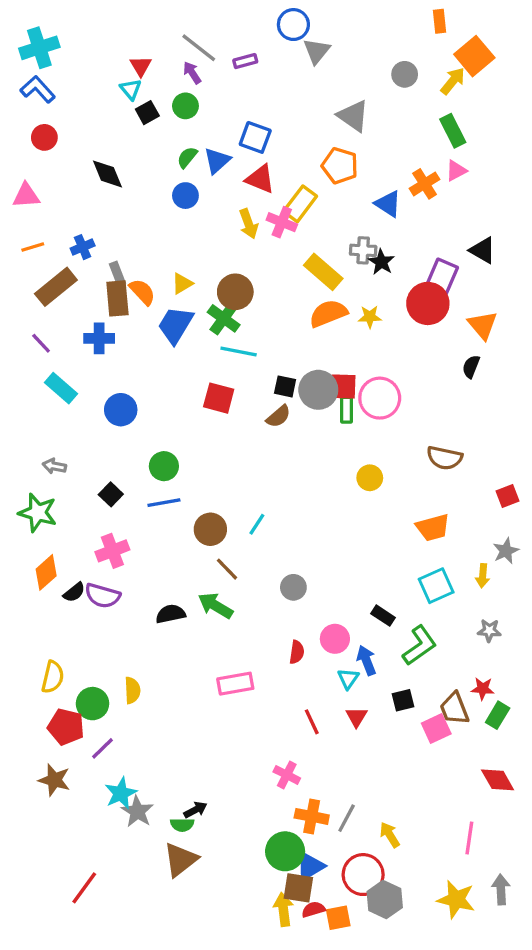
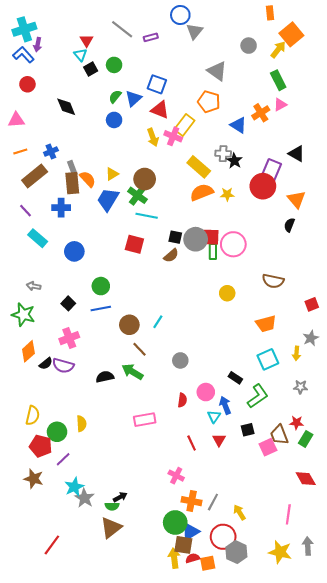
purple arrow: (192, 73) -> (38, 45), moved, turned -136

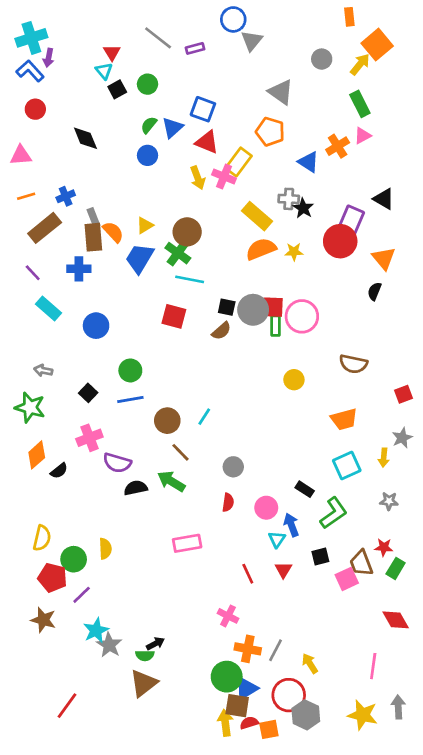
purple semicircle: (63, 366) -> (117, 463), moved
red semicircle: (182, 400) -> (228, 502), moved

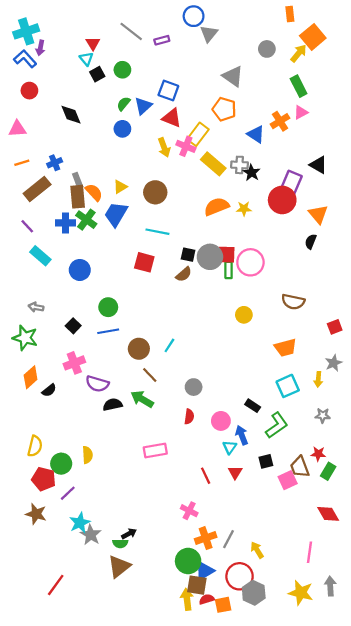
yellow rectangle: (257, 216) -> (213, 164), moved
green cross: (178, 253) -> (86, 220), moved
orange cross: (248, 649) -> (206, 538), turned -30

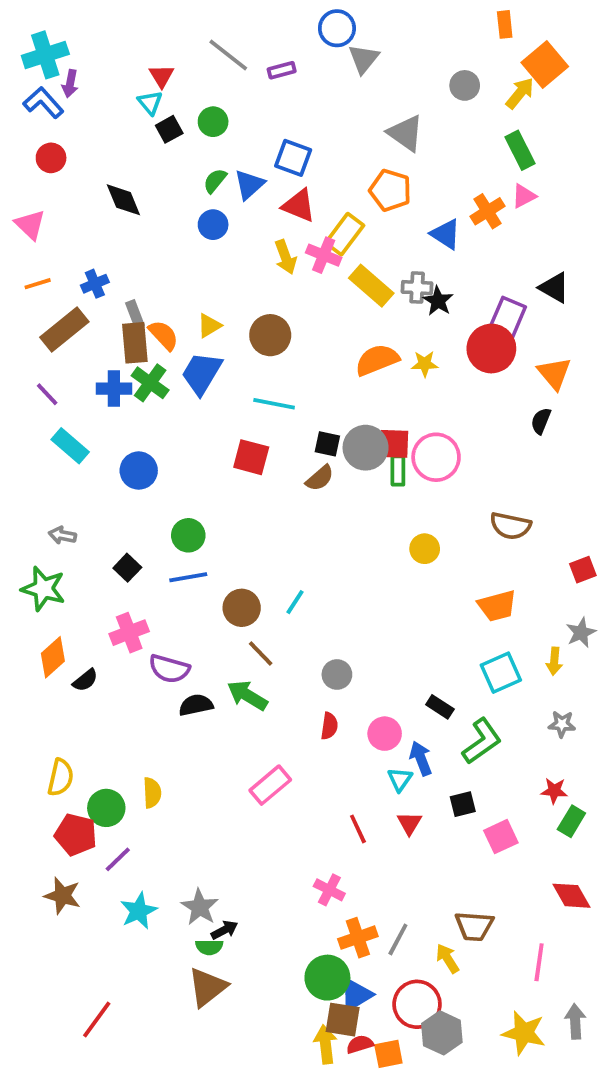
pink triangle: (17, 129) -> (30, 225), turned 48
pink rectangle: (155, 450) -> (270, 785), turned -30
brown trapezoid: (300, 467) -> (474, 926), moved, turned -65
gray star: (91, 535) -> (200, 907), moved

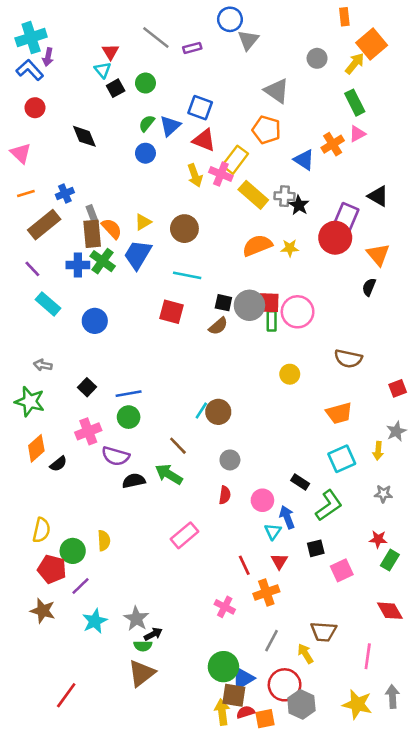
green circle: (188, 535) -> (129, 417), moved
brown circle: (242, 608) -> (218, 412), moved
orange cross: (358, 938) -> (266, 593), moved

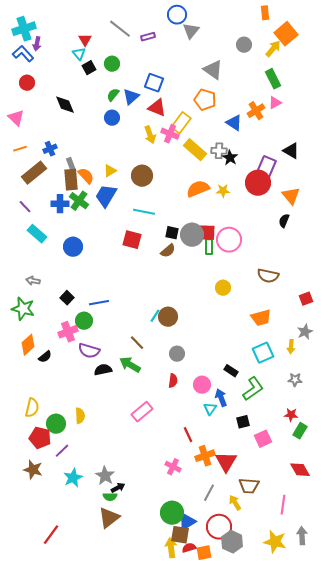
green circle: (129, 417) -> (84, 321), moved
red triangle: (279, 561) -> (226, 462), moved, size x1.6

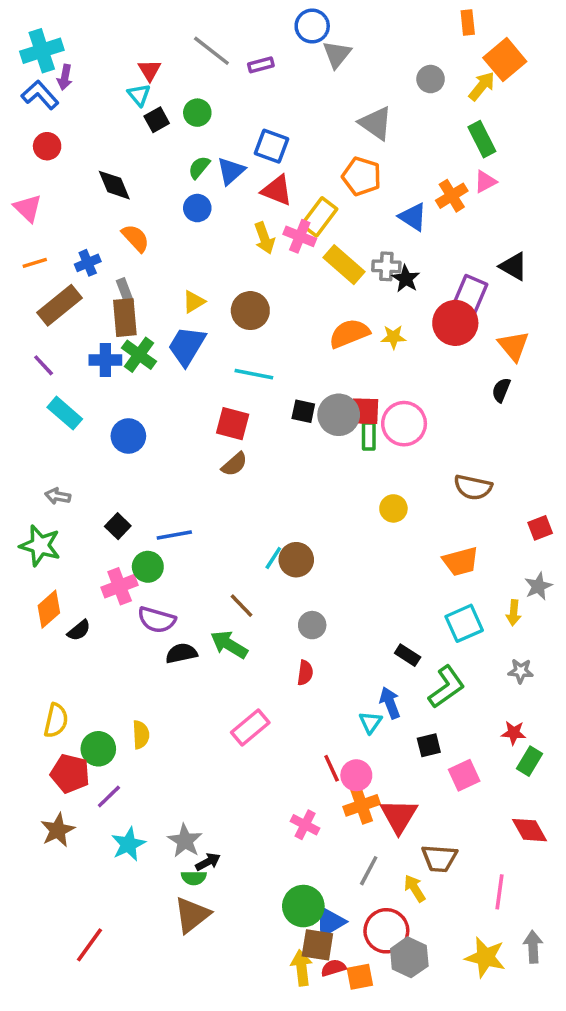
orange semicircle: (86, 176) -> (135, 238), moved
brown semicircle: (168, 251) -> (234, 464), moved
pink circle: (202, 385) -> (356, 775), moved
brown star: (33, 470) -> (58, 830), turned 30

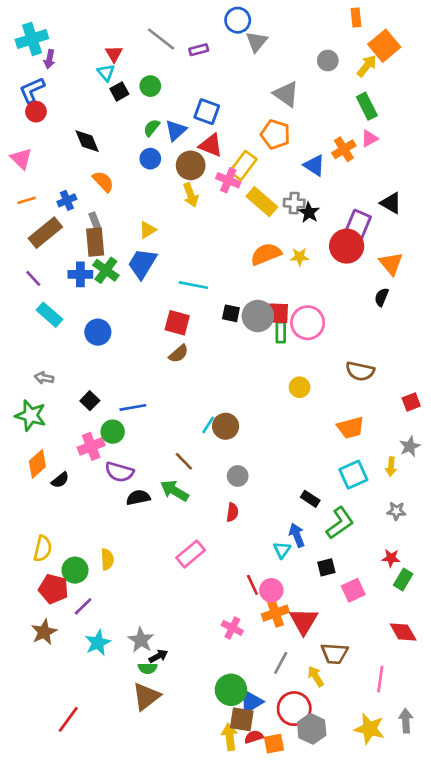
blue L-shape: (40, 95) -> (32, 90), moved, turned -72
yellow arrow: (264, 238) -> (191, 195), moved
brown circle: (250, 311) -> (191, 165), moved

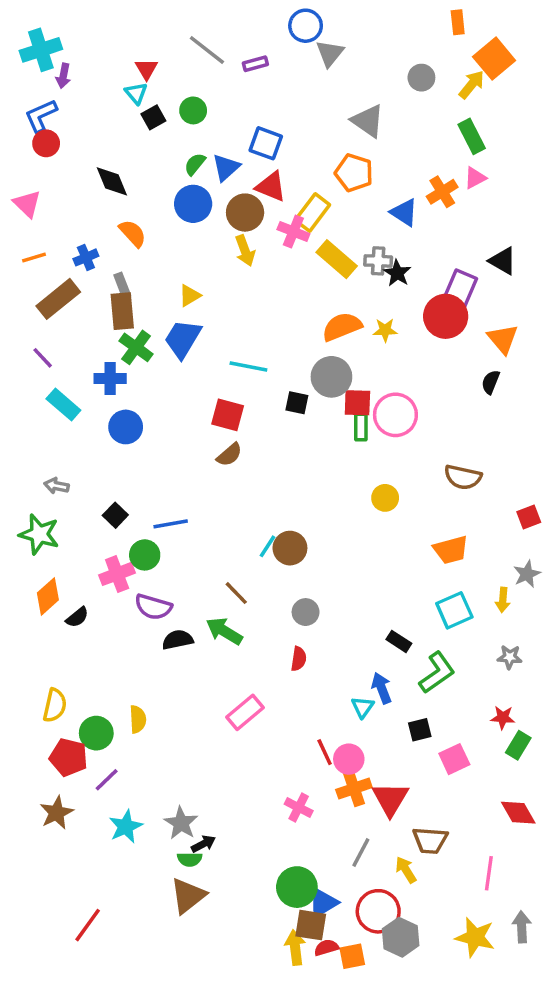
blue circle: (150, 159) -> (193, 204), size x1.4
blue cross: (80, 274) -> (110, 379), moved
gray circle: (258, 316) -> (331, 377), moved

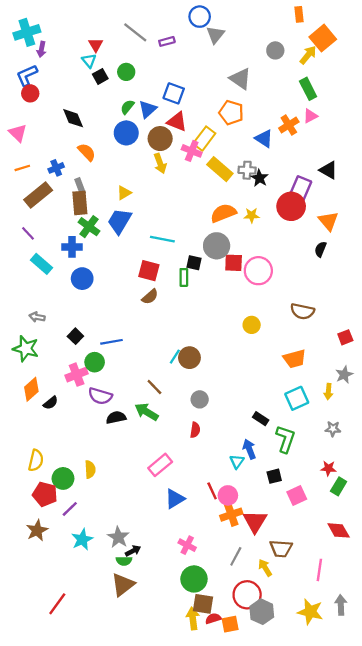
green rectangle: (361, 427) -> (184, 277), moved
green L-shape: (437, 673) -> (285, 439), turned -36
pink cross: (299, 807) -> (187, 545), moved
blue triangle: (323, 903) -> (175, 499), moved

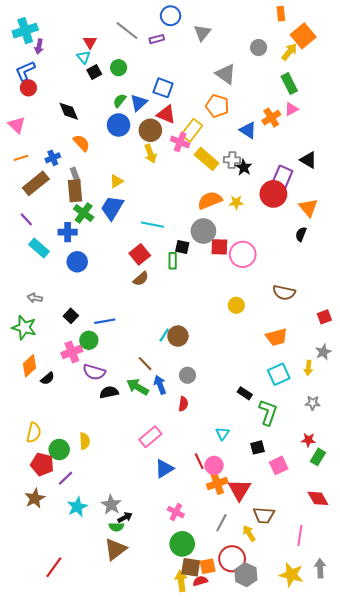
blue circle: (200, 17) -> (171, 16), moved
red square: (149, 271) -> (140, 254), turned 36
blue arrow: (249, 449) -> (160, 385), moved
orange square: (230, 624) -> (208, 566), moved

